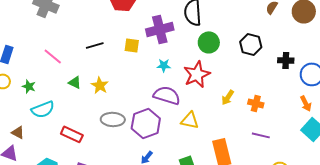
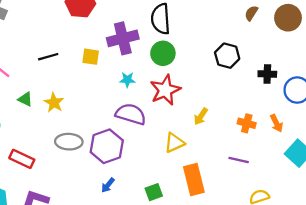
green circle: (209, 42) -> (163, 53), moved
orange cross: (256, 103) -> (247, 123), moved
orange arrow: (306, 103) -> (277, 123), moved
yellow triangle: (190, 120) -> (174, 143), moved, turned -36

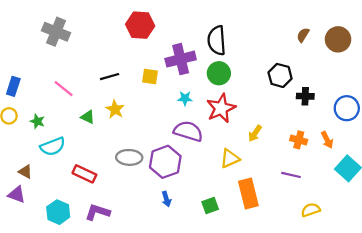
black cross: (267, 74) -> (305, 96), moved
yellow star: (54, 103) -> (115, 109), moved
blue arrow: (108, 185) -> (166, 199), turned -56

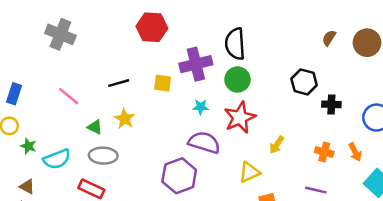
green star: (37, 121) -> (28, 146), moved
gray ellipse: (129, 157) -> (103, 156), moved

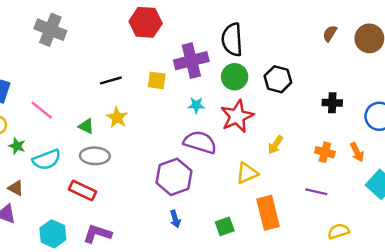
black hexagon: (304, 82) -> (278, 79), moved
pink line: (69, 96) -> (42, 110), moved

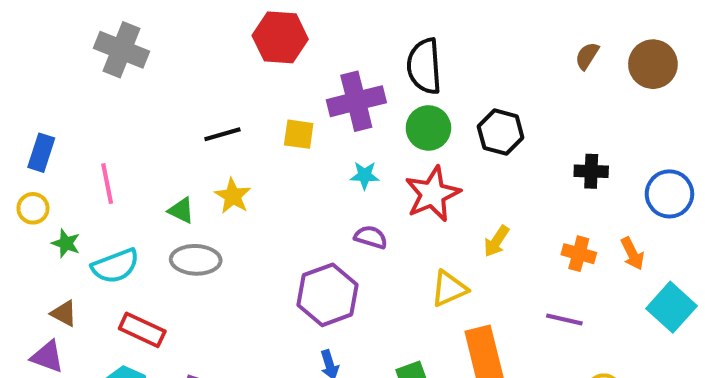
pink line: (42, 110) -> (107, 184), turned 40
purple semicircle: (200, 142) -> (371, 237), size x0.6
red rectangle: (82, 190) -> (142, 330), moved

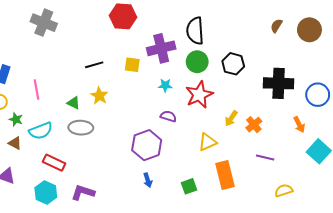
black cross: (591, 171) -> (279, 83), size x1.8
orange cross: (579, 254) -> (254, 125), moved, turned 35
brown triangle: (64, 313) -> (15, 143), moved

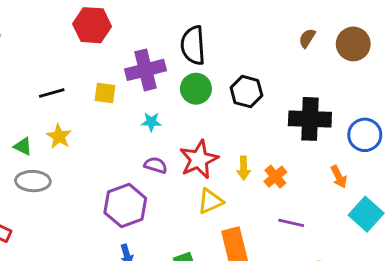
red star: (199, 95) -> (199, 159), moved
yellow arrow: (231, 118) -> (244, 168), turned -35

